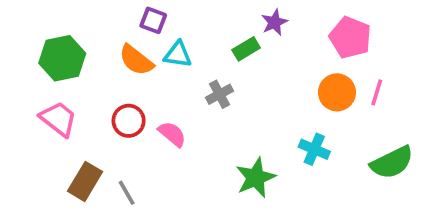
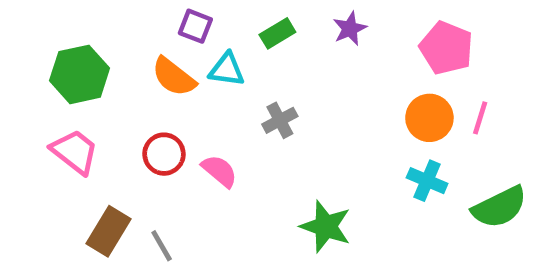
green rectangle: (246, 49) -> (277, 33), moved
cyan cross: (314, 149) -> (427, 181), moved
green star: (256, 178) -> (326, 226), turned -30

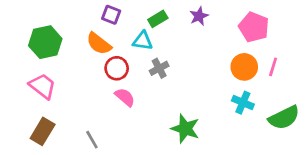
cyan triangle: (227, 70) -> (143, 41), moved
red circle: (164, 154) -> (117, 68), moved
brown rectangle: (108, 231) -> (43, 131), moved

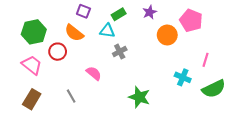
orange circle: (244, 67) -> (167, 35), moved
pink line: (273, 67) -> (205, 60), moved
red circle: (117, 68) -> (58, 52), moved
gray line: (92, 140) -> (71, 96), moved

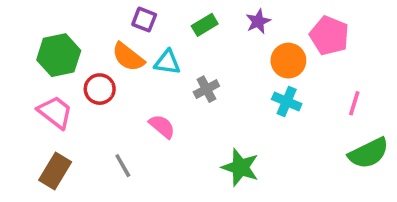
cyan triangle: (107, 31) -> (167, 62), moved
cyan cross: (183, 77) -> (287, 101), moved

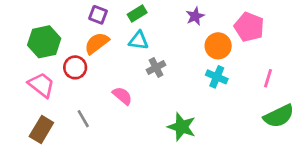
purple square: (144, 20) -> (98, 15), moved
green rectangle: (205, 25) -> (137, 13), moved
orange semicircle: (128, 57) -> (97, 43), turned 105
cyan triangle: (167, 62) -> (139, 40), moved
gray line: (123, 166) -> (83, 119), moved

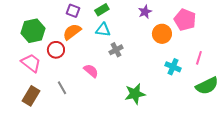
cyan cross: (217, 77) -> (173, 67), moved
green star: (182, 127) -> (135, 94), turned -30

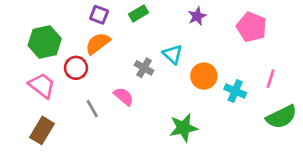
cyan triangle: (103, 30) -> (173, 54), moved, turned 35
orange circle: (162, 34) -> (204, 76), moved
gray cross: (116, 50) -> (144, 68), moved, turned -32
gray line: (62, 88) -> (92, 109), moved

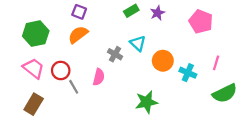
green rectangle: (139, 13) -> (131, 11), moved
red circle: (76, 68) -> (61, 70), moved
pink semicircle: (124, 96) -> (99, 77), turned 63

